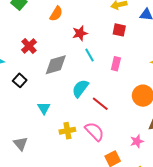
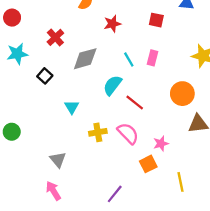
cyan line: (89, 55) -> (129, 60), moved
pink star: (137, 141) -> (161, 144), moved
gray triangle: (20, 144) -> (58, 160), moved

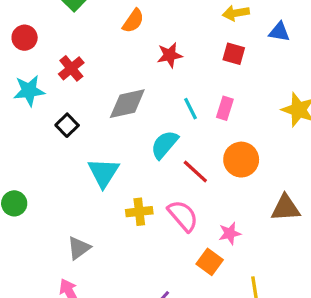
red cross: (55, 37) -> (71, 68), moved
orange circle: (182, 94) -> (241, 160), moved
cyan triangle: (72, 107) -> (103, 173), size x1.5
gray triangle: (58, 160) -> (79, 248), turned 30
orange square: (148, 164) -> (210, 262), turned -30

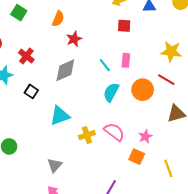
red star: (170, 55) -> (74, 39), moved
cyan semicircle: (164, 145) -> (111, 92), moved
red line: (195, 172) -> (166, 80), moved
cyan triangle: (103, 173) -> (60, 116), turned 50

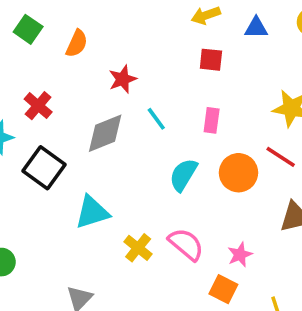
orange semicircle: (58, 19) -> (77, 44), moved
cyan line: (105, 65) -> (156, 119), moved
black square: (31, 91) -> (44, 168), size x1.6
yellow cross: (87, 135) -> (138, 248), turned -35

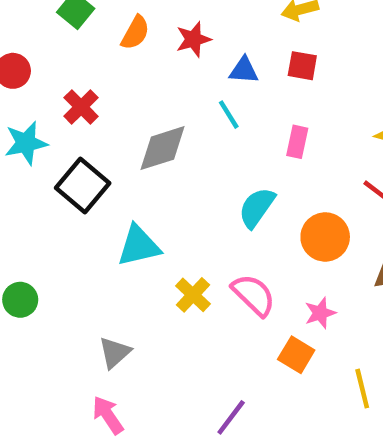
blue triangle: (256, 28) -> (244, 70), moved
red star: (123, 79) -> (193, 39), moved
cyan line: (156, 119) -> (229, 115), moved
orange circle: (238, 173) -> (325, 237), moved

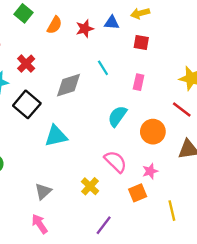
blue triangle: (244, 70) -> (112, 23), moved
yellow cross: (193, 295) -> (90, 186), moved
orange square: (296, 355) -> (138, 193), turned 36

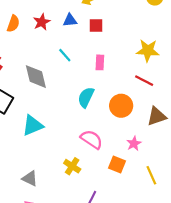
blue triangle: (112, 23) -> (70, 20), moved
gray diamond: (68, 85) -> (36, 77), turned -76
pink star: (150, 171) -> (134, 144), moved
gray triangle: (43, 191) -> (30, 178), turned -42
orange square: (138, 193) -> (117, 165), turned -35

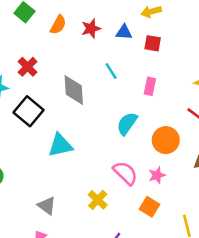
pink star: (134, 144) -> (157, 175), moved

